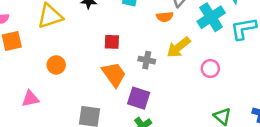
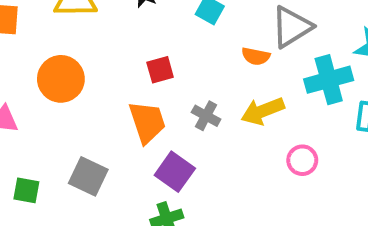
red square: (112, 42) -> (160, 70), turned -35
orange circle: (56, 65) -> (61, 79), size x1.5

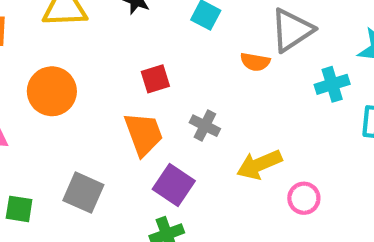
cyan cross: (329, 80) -> (332, 84), size x0.7
yellow arrow: (263, 111) -> (259, 165), moved
pink circle: (302, 160) -> (304, 198), moved

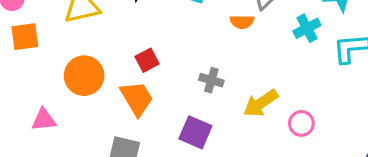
red square: (155, 79) -> (147, 60), moved
orange trapezoid: (144, 134) -> (137, 98), moved

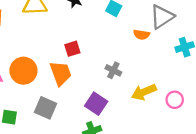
orange circle: (84, 76) -> (23, 71), moved
pink circle: (301, 123) -> (175, 100), moved

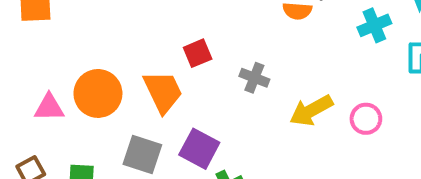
red square: (72, 49) -> (198, 53), moved
purple square: (96, 104) -> (199, 149), moved

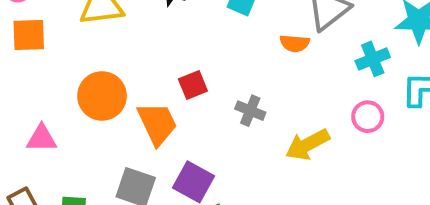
orange circle: (98, 93) -> (102, 96), moved
pink circle: (366, 119) -> (368, 117), moved

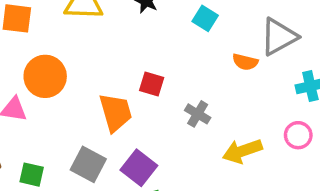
red square: (193, 85) -> (152, 84), turned 30
orange circle: (102, 96) -> (45, 76), moved

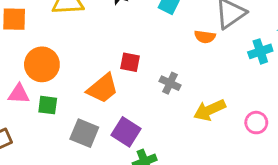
orange trapezoid: (116, 112) -> (103, 88), turned 72
pink circle: (298, 135) -> (256, 123), moved
green square: (32, 175) -> (48, 105), moved

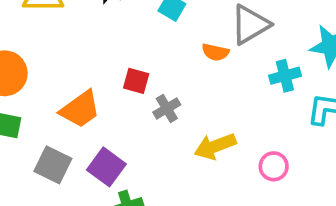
red square: (130, 62) -> (136, 81), moved
gray cross: (170, 83) -> (167, 108), turned 30

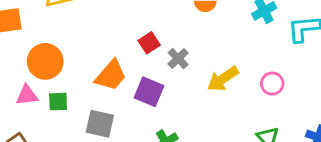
red square: (136, 81) -> (149, 43), turned -35
purple square: (106, 167) -> (149, 92), moved

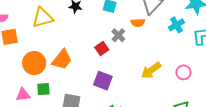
gray cross: (178, 58) -> (118, 35), moved
orange trapezoid: (111, 75) -> (62, 60), moved
pink triangle: (27, 95) -> (23, 95), moved

